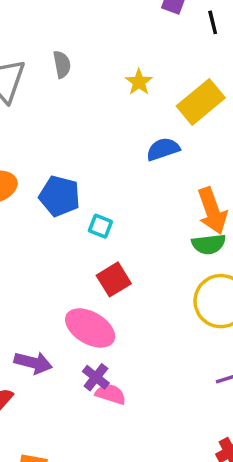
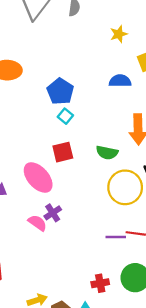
blue pentagon: (60, 196) -> (60, 91), moved
green semicircle: (209, 244) -> (107, 153), moved
purple cross: (96, 377) -> (53, 213), moved

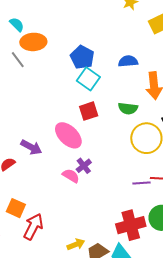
blue semicircle: (120, 81) -> (128, 61), moved
cyan square: (65, 116) -> (88, 79), size x1.6
red cross: (100, 283) -> (131, 225), size x1.8

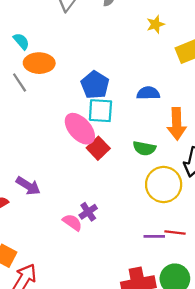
cyan square: (88, 79) -> (100, 111), turned -35
red square: (89, 111) -> (98, 148), turned -30
pink ellipse: (68, 135) -> (80, 129), moved

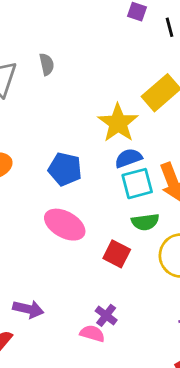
yellow star: (155, 24) -> (118, 123), moved, size x1.8
cyan square: (100, 111) -> (137, 184), moved
red square: (98, 148) -> (117, 254), moved

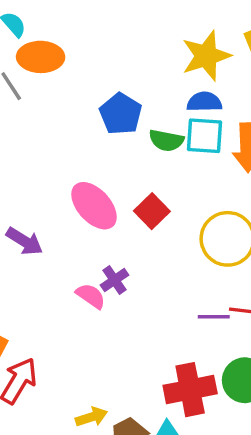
blue pentagon: (65, 169) -> (121, 114), moved
green semicircle: (145, 222) -> (166, 140), moved
pink ellipse: (65, 225) -> (94, 206), moved

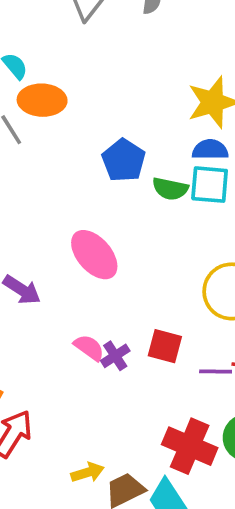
red square: (152, 211) -> (165, 346), moved, turned -32
purple cross: (115, 280) -> (115, 356), moved
red cross: (190, 390) -> (190, 446), turned 33

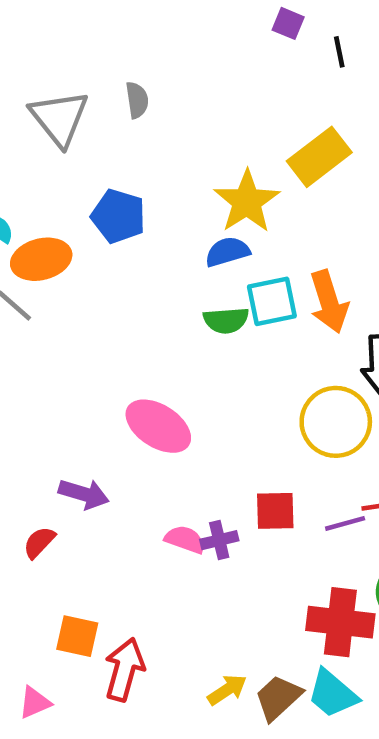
blue semicircle: (210, 150) -> (227, 252), moved
blue pentagon: (124, 160) -> (118, 216), moved
purple cross: (115, 356) -> (219, 540), turned 36

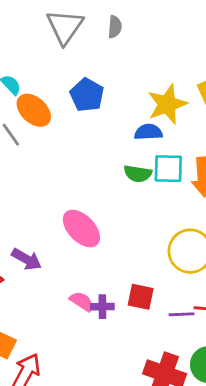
orange ellipse: (41, 259) -> (34, 110), turned 44

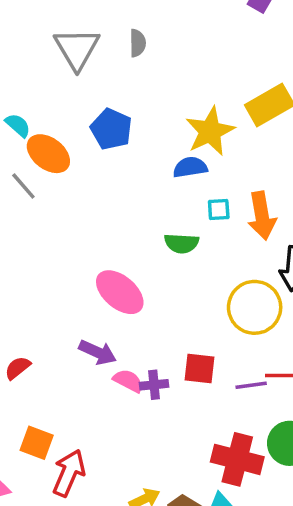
cyan square: (168, 169) -> (219, 209), size x0.6
green semicircle: (138, 174) -> (182, 243), moved
purple arrow: (27, 259) -> (98, 352), moved

